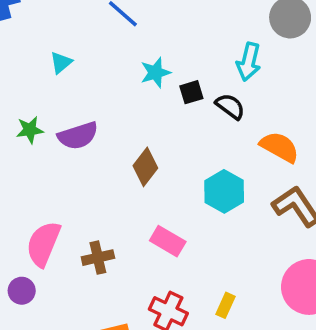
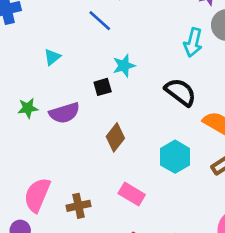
cyan arrow: (249, 62) -> (193, 42), moved
black square: (191, 92) -> (103, 87), moved
black semicircle: (230, 106) -> (180, 92), size x1.4

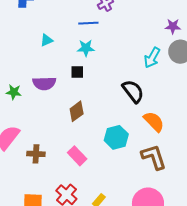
blue line: (100, 21) -> (88, 23), turned -60
cyan star: (124, 66) -> (86, 48), moved
green star: (28, 108) -> (14, 92), moved

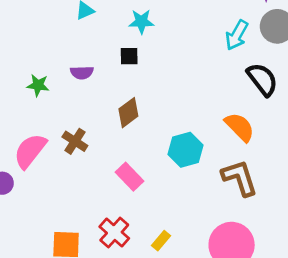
purple semicircle: (44, 83) -> (82, 73), size x0.7
black semicircle: (133, 91) -> (262, 79), moved
brown cross: (36, 154) -> (75, 141), moved, turned 30

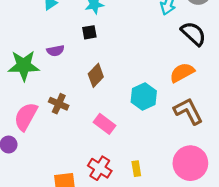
green star: (38, 85) -> (24, 66), size x1.8
orange semicircle: (240, 127) -> (182, 73), turned -65
yellow rectangle: (161, 241) -> (136, 169), turned -40

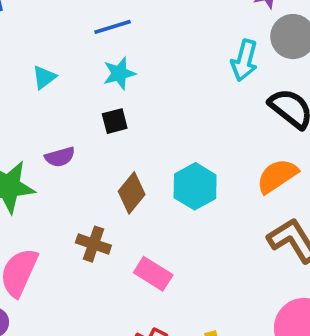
cyan hexagon: (144, 97) -> (195, 186), moved
brown cross: (59, 104) -> (93, 244), moved

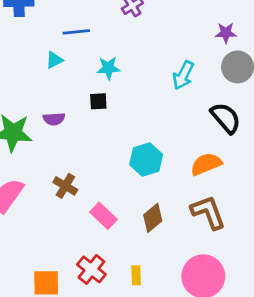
blue line: (113, 27) -> (76, 32), moved
cyan arrow: (244, 60) -> (183, 75), moved
brown diamond: (132, 193) -> (153, 218), moved

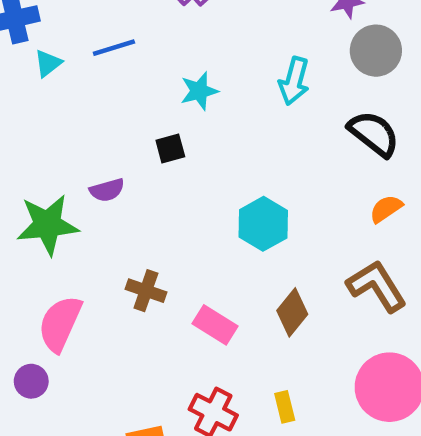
cyan triangle: (54, 60) -> (48, 63), moved
cyan star: (108, 68) -> (199, 91), moved
orange semicircle: (206, 164) -> (386, 209), moved, size x0.7

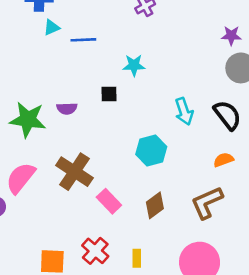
blue line: (114, 48) -> (83, 40), moved
cyan arrow: (294, 81) -> (184, 111), moved, turned -48
brown L-shape: (377, 286) -> (207, 203), turned -96
brown cross: (146, 291) -> (74, 172), size x1.6

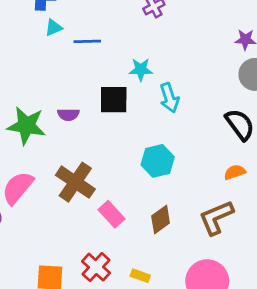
black square: (109, 94) -> (114, 100), size x1.6
cyan arrow: (184, 111) -> (169, 98), moved
yellow rectangle: (137, 258) -> (140, 276), turned -72

